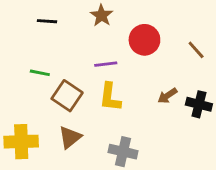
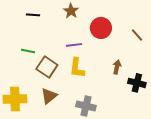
brown arrow: (167, 96) -> (117, 67), turned 136
black cross: (199, 104) -> (137, 83), moved

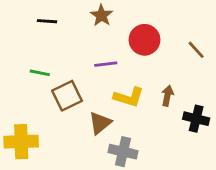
brown square: (47, 67) -> (67, 96), turned 30
yellow L-shape: (77, 68) -> (129, 97), moved, turned -80
brown triangle: (49, 96) -> (100, 123), moved

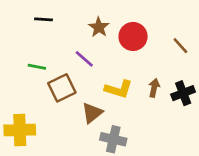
brown star: (101, 15) -> (99, 27), moved
purple line: (106, 64) -> (84, 59), moved, turned 48
black cross: (196, 119) -> (183, 93), moved, turned -35

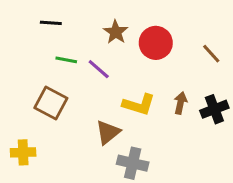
green line: (37, 67) -> (66, 60), moved
brown square: (62, 88) -> (51, 103), moved, turned -36
yellow cross: (20, 130) -> (23, 152), size x0.7

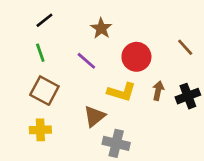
black line: (51, 23) -> (44, 20), turned -42
red circle: (156, 43) -> (136, 57), moved
green line: (66, 60) -> (40, 53), moved, turned 60
yellow cross: (23, 152) -> (40, 130), moved

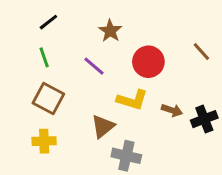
brown arrow: (158, 91) -> (172, 110), moved, turned 96
black cross: (188, 96) -> (204, 119), moved

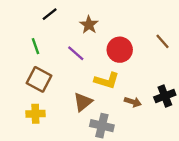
black line: (48, 22) -> (50, 14), moved
brown arrow: (172, 110) -> (133, 102), moved

